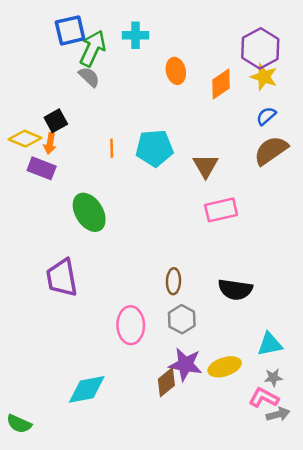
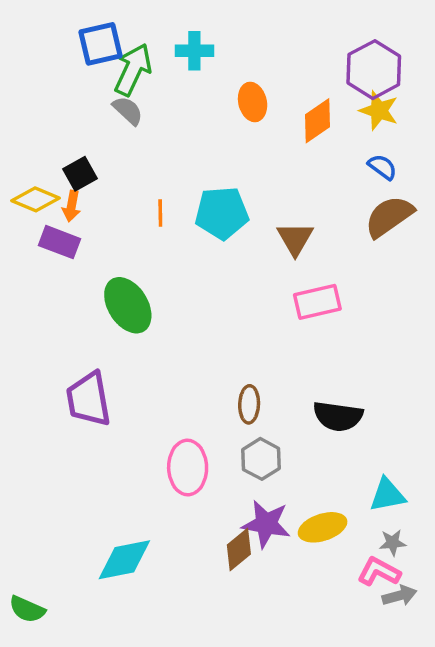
blue semicircle: (266, 116) -> (382, 167), turned 78

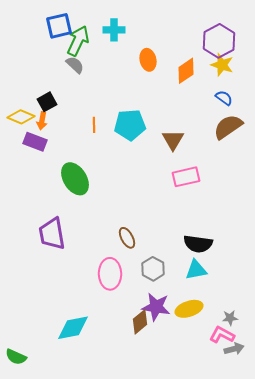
brown ellipse: (249, 404) -> (127, 238), moved, turned -30
cyan triangle: (387, 495) -> (196, 270), moved

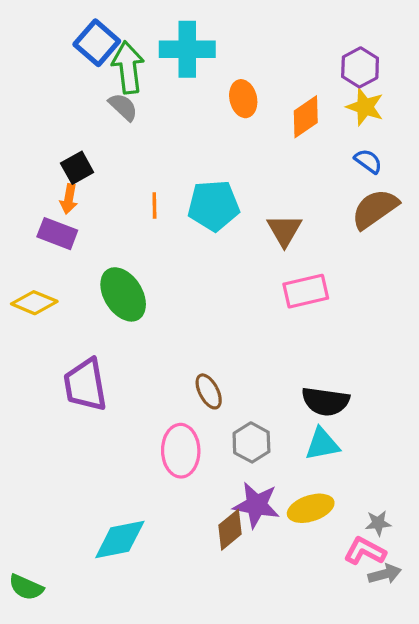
blue square: (59, 26) -> (97, 43), turned -36
cyan cross: (114, 30) -> (187, 49), size x1.5
green arrow: (78, 41) -> (128, 67), turned -32
purple hexagon: (219, 41) -> (360, 67), size x0.7
yellow diamond: (21, 117) -> (34, 303), moved

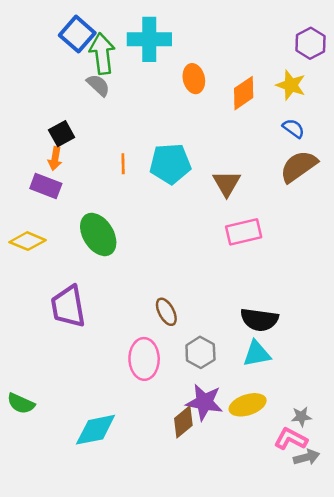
purple hexagon: (360, 67) -> (310, 43), moved
green semicircle: (26, 587) -> (21, 403), moved

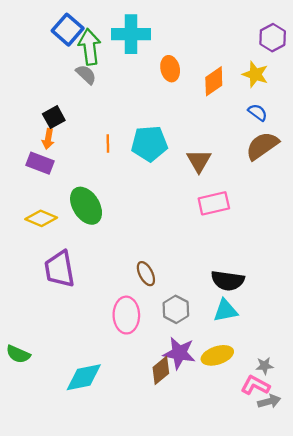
yellow diamond: (27, 241) -> (41, 218), moved

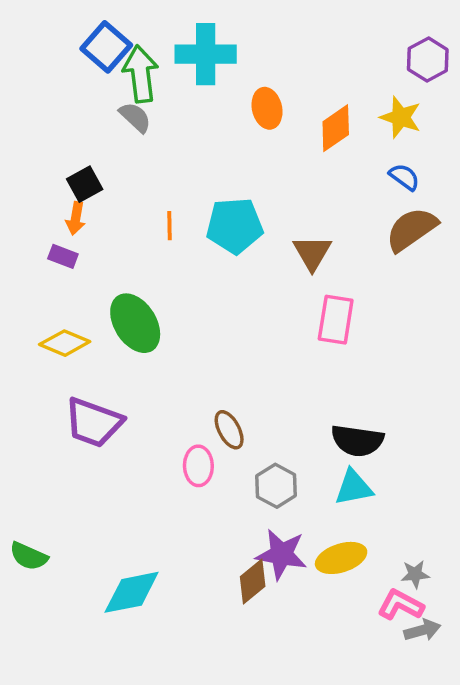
purple rectangle: (40, 163) -> (63, 256), size x0.7
pink rectangle: (214, 203) -> (336, 320), turned -68
purple trapezoid: (60, 269) -> (94, 423), turned -60
pink ellipse: (126, 315) -> (198, 466), moved, size x0.7

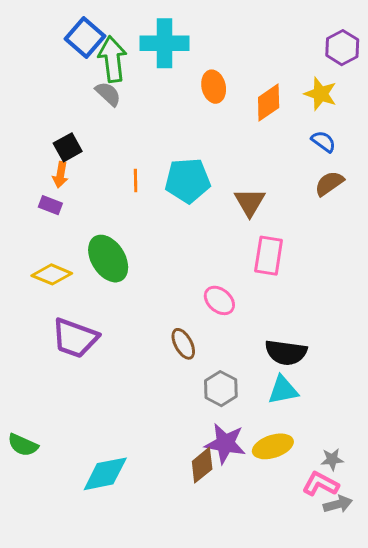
brown semicircle: (412, 229) -> (329, 183), size x0.7
pink ellipse: (198, 466) -> (219, 300), moved, turned -48

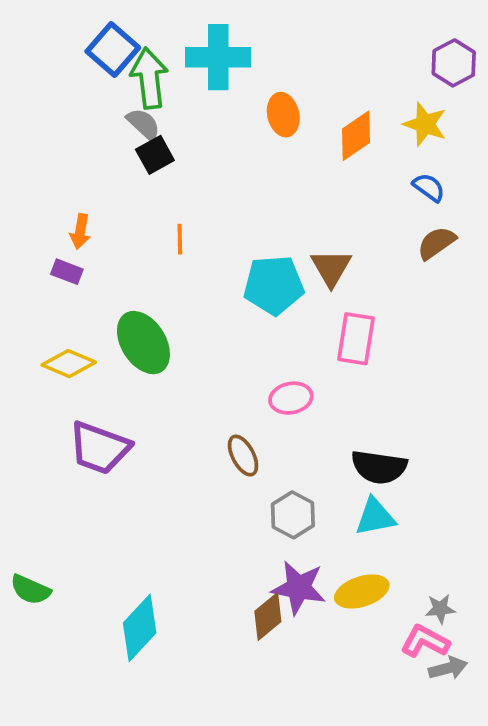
black square: (68, 147) -> (155, 155), moved
cyan pentagon: (188, 181) -> (274, 285), moved
pink ellipse: (219, 300) -> (291, 398), turned -52
cyan diamond: (105, 474) -> (140, 628), turned -36

